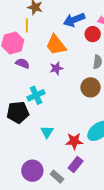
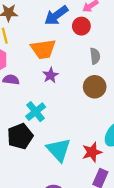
orange trapezoid: (56, 45) -> (43, 49), turned -45
cyan triangle: (47, 132) -> (59, 150), size x1.6

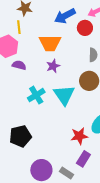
black pentagon: (20, 136) -> (20, 136), moved
cyan triangle: (59, 150) -> (64, 95), moved

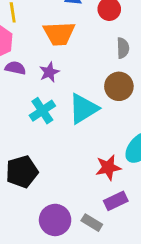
purple star: (53, 66) -> (49, 72), moved
cyan triangle: (64, 95) -> (83, 109), turned 35
purple rectangle: (83, 159) -> (116, 201), turned 35

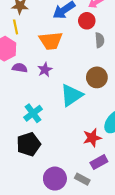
gray semicircle: (123, 48) -> (100, 40), moved
cyan cross: (42, 111) -> (33, 113), moved

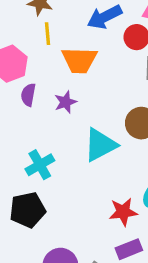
yellow line: (16, 27) -> (47, 34), moved
purple semicircle: (20, 68) -> (28, 95), turned -96

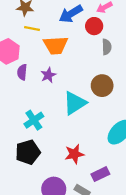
yellow line: (47, 34) -> (32, 29), turned -70
red star: (123, 212) -> (74, 154), moved

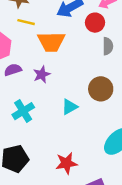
purple semicircle: (22, 72) -> (13, 70), turned 63
cyan triangle: (75, 103) -> (70, 107), size x0.6
cyan cross: (34, 120) -> (23, 111), moved

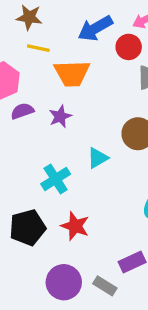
cyan cross: (23, 111) -> (56, 179), moved
red star: (66, 163) -> (75, 226), moved, turned 30

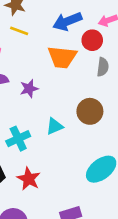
orange trapezoid: (72, 73) -> (62, 57), moved

